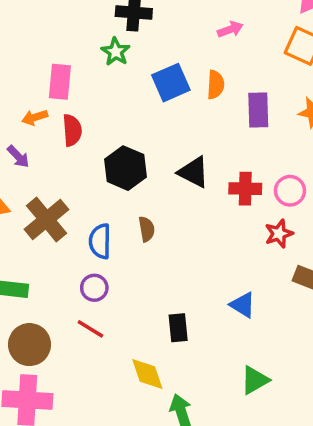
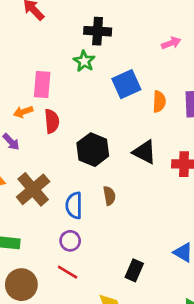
orange semicircle: (216, 85) -> (159, 102), moved
black rectangle: (178, 328) -> (134, 270), turned 30

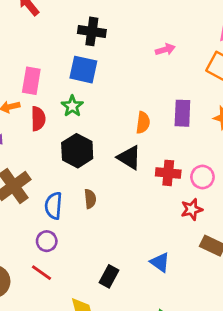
green star: (84, 61) -> (72, 106), moved
blue square: (126, 84) -> (83, 70), moved, turned 32
orange semicircle: (159, 102) -> (143, 123), moved

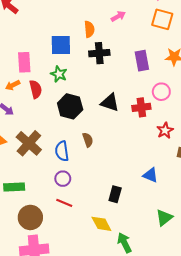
black cross: (92, 31) -> (99, 53), moved
orange semicircle: (143, 123) -> (89, 29), moved
pink circle: (202, 177) -> (161, 92), moved

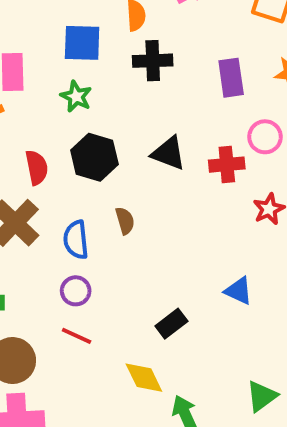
red semicircle: (36, 89) -> (37, 167), moved
black rectangle: (115, 194) -> (171, 324), turned 35
green triangle: (164, 218) -> (262, 396), moved

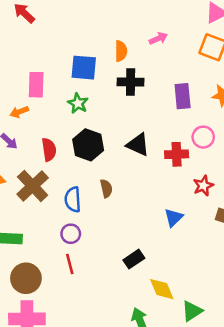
blue triangle: (239, 291) -> (174, 217), moved, turned 48
red line: (77, 336) -> (70, 264), turned 48
yellow diamond: (144, 378) -> (162, 289), moved

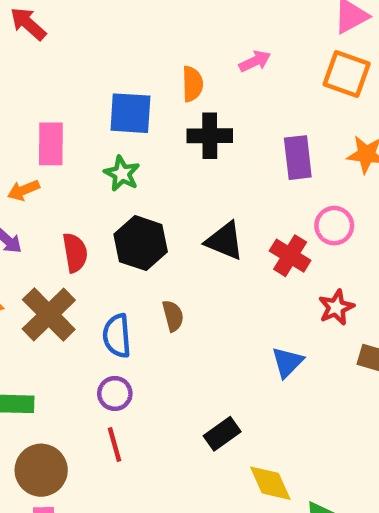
red cross: (177, 154) -> (290, 256), turned 35

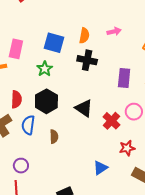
blue semicircle: (117, 336) -> (28, 125), moved

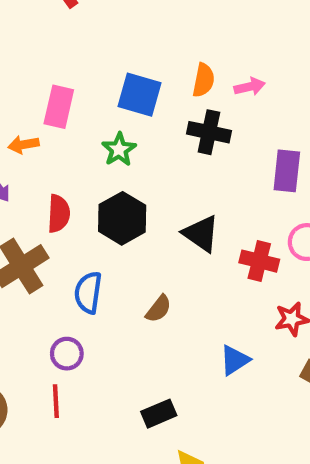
pink arrow: (114, 31) -> (250, 87), moved
red cross: (111, 121) -> (259, 261), turned -30
blue semicircle: (28, 125) -> (88, 293), moved
brown semicircle: (54, 137) -> (159, 309), moved, turned 40

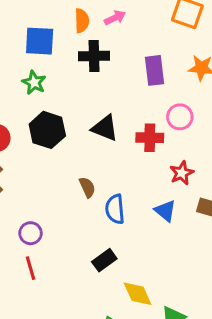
blue semicircle: (88, 293) -> (115, 209), moved
brown semicircle: (159, 309) -> (87, 187), turned -50
blue triangle: (235, 360) -> (165, 211), moved, turned -35

